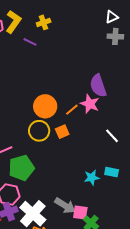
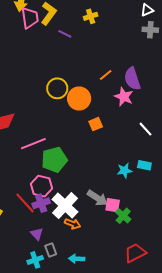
yellow cross: (44, 22) -> (91, 16), moved
orange line: (72, 110) -> (106, 75), moved
yellow circle: (39, 131) -> (57, 88), moved

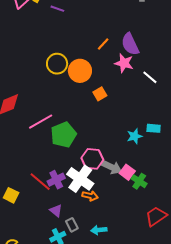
white line: (145, 129) -> (150, 77), moved
pink hexagon: (41, 186) -> (92, 159), moved
pink square: (113, 205) -> (127, 172), turned 35

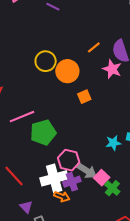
white cross: (80, 179) -> (54, 178), turned 32
purple cross: (56, 180) -> (72, 182), moved

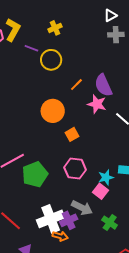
yellow circle: (46, 61) -> (51, 60), moved
pink hexagon: (69, 160) -> (75, 169), moved
pink square: (102, 178) -> (100, 191), moved

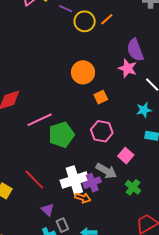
orange line: (76, 85) -> (107, 19), moved
cyan star: (106, 177) -> (144, 110), moved

